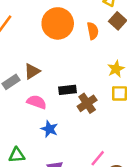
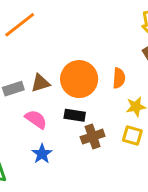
orange circle: (58, 23) -> (79, 79), moved
orange semicircle: (93, 31) -> (119, 78), moved

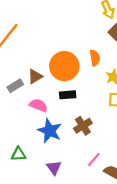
brown cross: (93, 137) -> (83, 126), moved
blue star: (42, 154) -> (50, 131), size x1.5

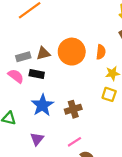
black rectangle: (68, 95) -> (37, 74), moved
pink semicircle: (38, 105) -> (16, 76), moved

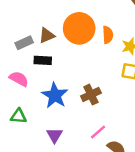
orange semicircle: (101, 52) -> (108, 35), moved
pink semicircle: (16, 76) -> (19, 79), moved

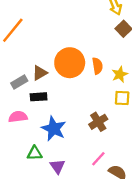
pink semicircle: (19, 79) -> (18, 117), turned -30
brown cross: (91, 95) -> (98, 122), moved
green triangle: (18, 116) -> (35, 153), moved

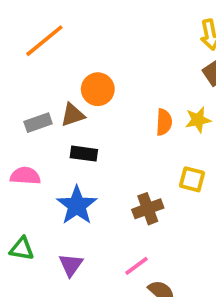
orange circle: (70, 63) -> (98, 89), moved, size x0.7
yellow star: (120, 74) -> (198, 120), moved
black rectangle: (39, 97) -> (84, 154), moved
green triangle: (35, 153) -> (22, 249), moved

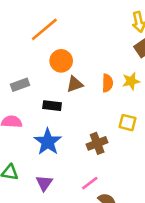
orange line: (44, 41) -> (44, 29), moved
brown triangle: (73, 115) -> (75, 84), moved

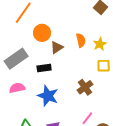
yellow star: (131, 81) -> (100, 44), moved
gray rectangle: (20, 85) -> (16, 59), size x1.6

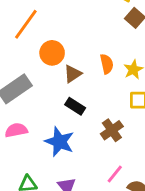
black rectangle: (44, 68) -> (75, 106), moved, turned 40

